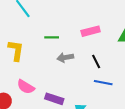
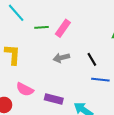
pink rectangle: (91, 31) -> (63, 28), moved, turned -36
green line: (52, 37) -> (42, 27), moved

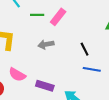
gray arrow: (61, 58) -> (46, 44), moved

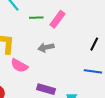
black line: (85, 49) -> (94, 44), moved, turned 56
pink semicircle: (17, 75) -> (19, 66), moved

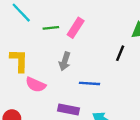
gray arrow: (46, 47) -> (65, 61), turned -56
blue line: (93, 71) -> (90, 83), moved

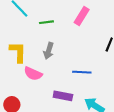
pink rectangle: (76, 28) -> (82, 16), moved
gray arrow: (65, 61) -> (49, 51), moved

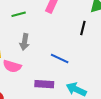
blue line: (82, 72) -> (60, 58), turned 30

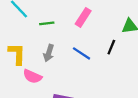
blue line: (60, 58) -> (81, 53), moved

